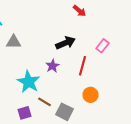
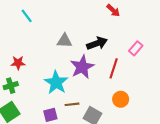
gray triangle: (14, 42) -> (64, 41), moved
purple star: (52, 66) -> (82, 67), size x1.6
brown line: (44, 102) -> (72, 104), turned -40

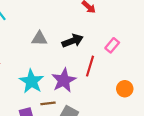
purple star: (82, 67) -> (64, 80), moved
orange circle: (121, 99) -> (125, 89), moved

